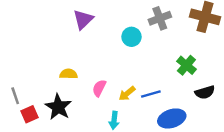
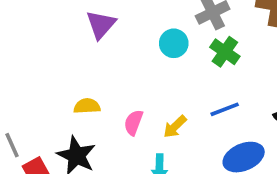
green cross: (186, 65) -> (225, 52), moved
blue line: (151, 94) -> (225, 109), moved

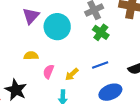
cyan circle: (174, 43) -> (57, 27), moved, size x1.6
yellow semicircle: (87, 106) -> (31, 56), moved

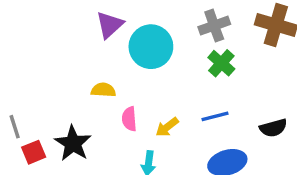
pink semicircle: (48, 72) -> (129, 119), turned -32

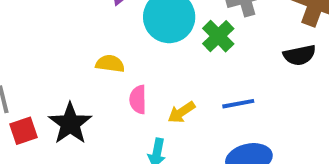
green cross: (221, 63) -> (218, 36), moved
black semicircle: (273, 128) -> (299, 55), moved

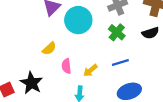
green cross: (218, 36) -> (117, 32), moved
yellow semicircle: (110, 64) -> (49, 49), turned 136

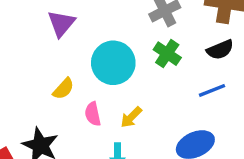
cyan circle: (78, 20) -> (113, 63), moved
blue line: (120, 62) -> (212, 90), moved

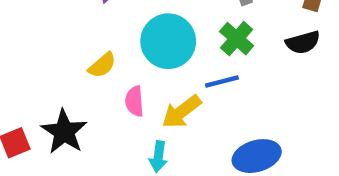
blue line: (212, 90) -> (222, 81), moved
yellow arrow: (131, 117) -> (182, 112), size x1.4

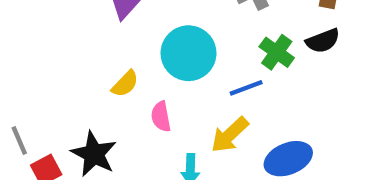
green cross: (237, 39) -> (277, 52), moved
yellow arrow: (182, 112) -> (230, 135), moved

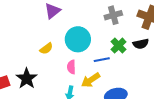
pink semicircle: (161, 116) -> (71, 67), moved

